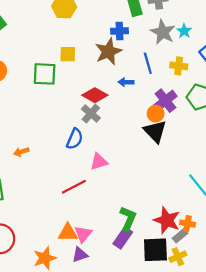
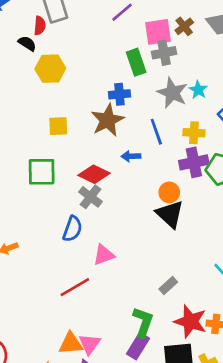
green square: (45, 74) -> (42, 172), moved
purple cross: (165, 101) -> (194, 162), moved, turned 30
gray rectangle: (180, 236) -> (168, 286), moved

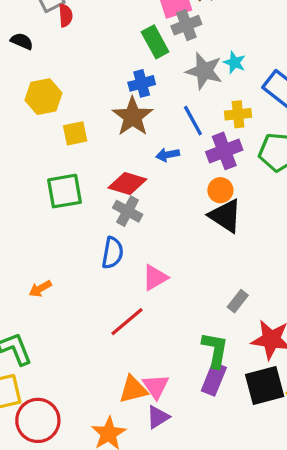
red semicircle: (40, 26) -> (66, 15), moved
yellow hexagon: (50, 69) -> (43, 97), moved
purple cross: (194, 162) -> (224, 151), moved

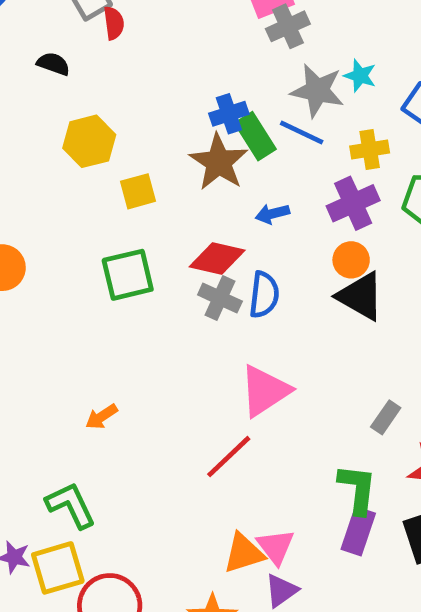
green rectangle: (155, 42) -> (255, 136), moved
blue line: (193, 121) -> (302, 132), moved, turned -32
blue semicircle: (113, 253) -> (264, 295), moved
pink triangle: (155, 278) -> (265, 391), size x1.4

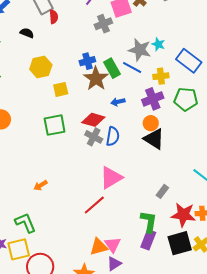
gray cross: (288, 26) -> (103, 24), moved
blue cross: (229, 114) -> (87, 61), moved

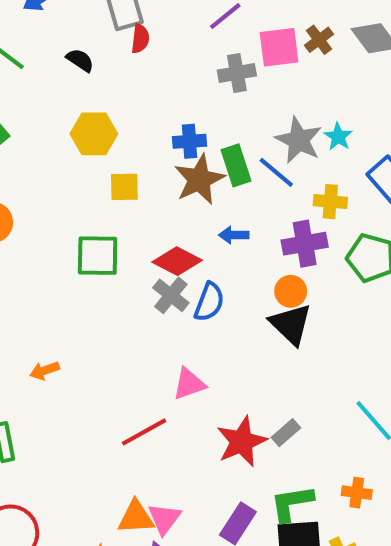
pink triangle: (111, 178) -> (189, 384), size x0.7
red star: (183, 215) -> (242, 442), moved, turned 30
green L-shape: (149, 222) -> (292, 503), moved, turned -120

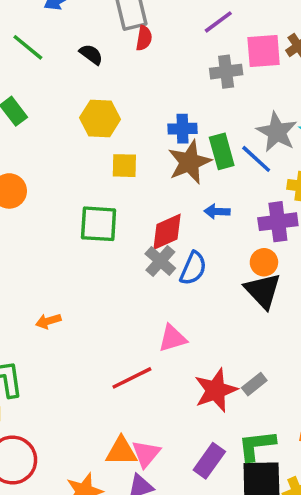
red diamond: (177, 261) -> (167, 232), turned -54

